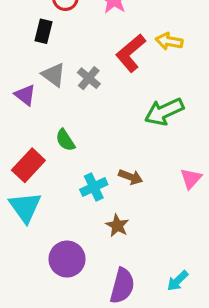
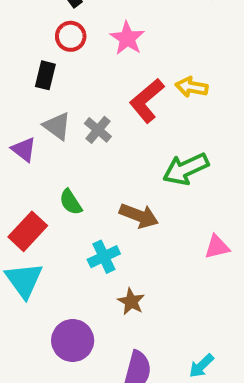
brown arrow: (131, 177) -> (139, 216), moved, size x1.4
pink triangle: (191, 179) -> (217, 247), turned 35

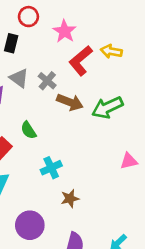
pink star: (127, 38) -> (65, 31), moved
brown arrow: (139, 216) -> (70, 102), moved
brown star: (131, 302) -> (70, 198), turned 30

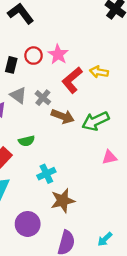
red circle: (28, 17) -> (33, 56), moved
green semicircle: (28, 130) -> (26, 141), turned -70
pink triangle: (129, 161) -> (110, 157), moved
brown star: (70, 198) -> (63, 201), size x1.5

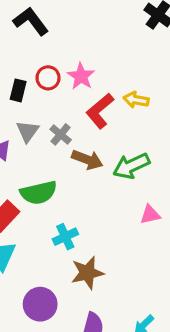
gray triangle: (18, 95) -> (28, 131), turned 30
green semicircle: (26, 141) -> (39, 193), size x1.6

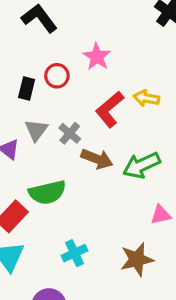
pink star: (81, 76) -> (97, 57), moved
cyan cross: (65, 237) -> (74, 253), moved
brown star: (87, 273) -> (137, 260), moved

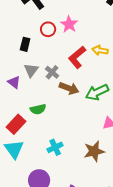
red circle: (57, 76) -> (48, 29), moved
green semicircle: (47, 192) -> (38, 109), size x0.7

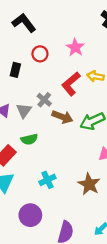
pink star: (69, 24) -> (75, 47), moved
gray triangle: (31, 70) -> (24, 110), moved
brown star: (94, 151) -> (89, 184), turned -30

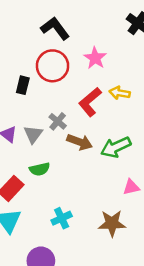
black L-shape: (24, 23) -> (55, 28), moved
red circle: (40, 54) -> (53, 66), size x1.6
brown star: (89, 184) -> (112, 223), turned -30

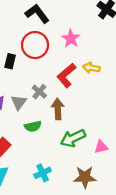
brown arrow: (80, 142) -> (58, 109), turned -114
green arrow: (116, 147) -> (73, 138), moved
green semicircle: (40, 169) -> (33, 126), moved

